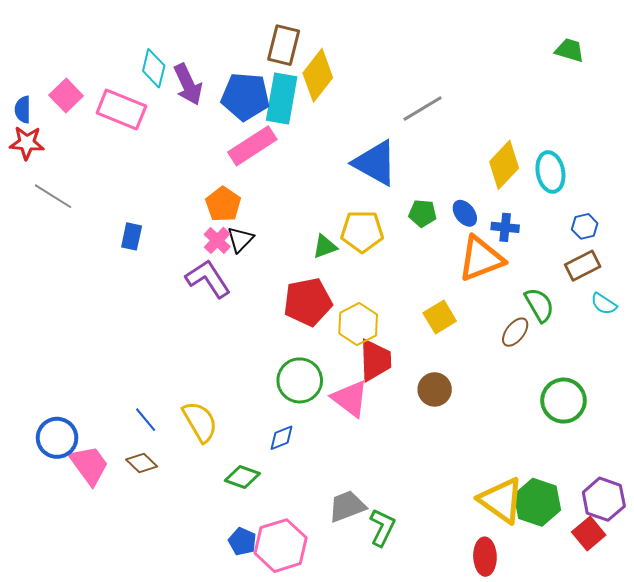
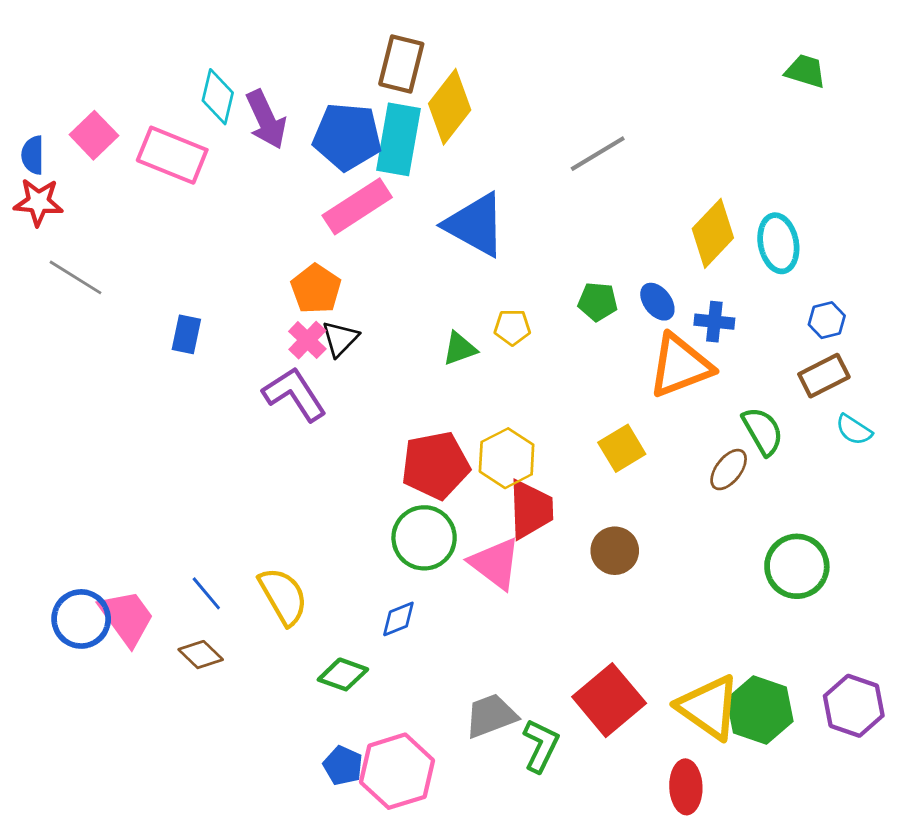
blue triangle: (375, 163) -> (475, 225), moved
yellow pentagon: (362, 231) -> (512, 327), size x0.6
red pentagon: (308, 302) -> (435, 465), moved
pink trapezoid: (89, 465) -> (127, 618), moved
red square: (589, 533) -> (609, 700), moved, size x1.5

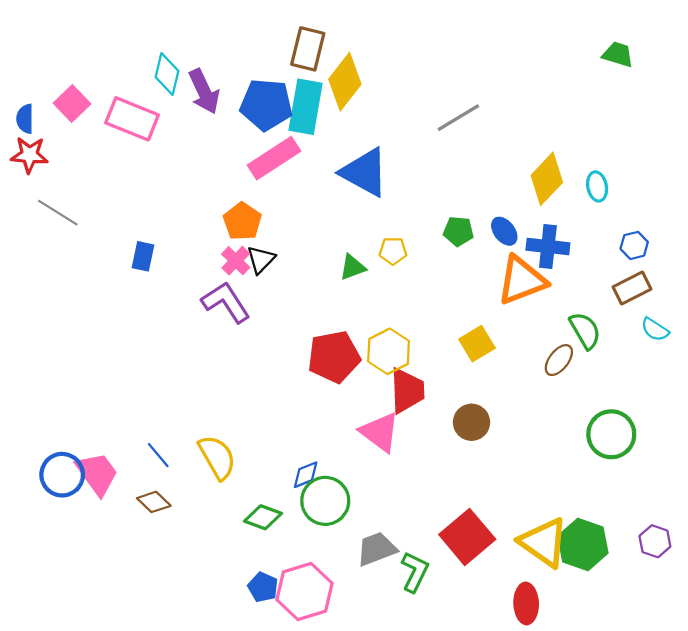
cyan ellipse: (778, 243) -> (597, 186), size x0.7
blue cross: (714, 322) -> (548, 247), size x1.4
green circle: (424, 538) -> (325, 501), moved
purple hexagon: (854, 706) -> (655, 541), size x0.7

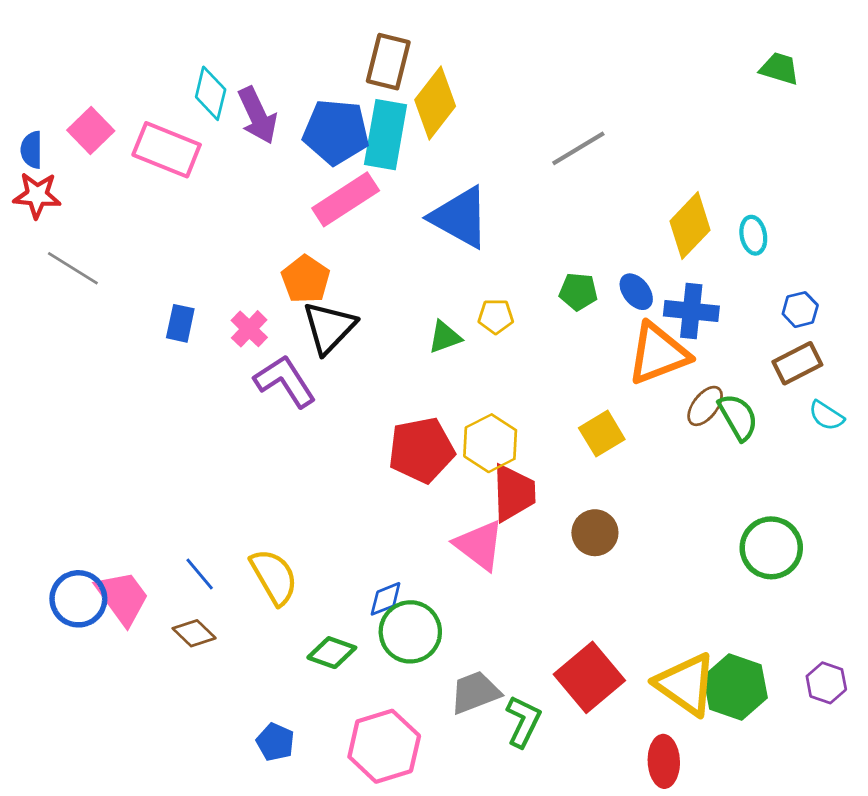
black triangle: (261, 260) -> (329, 327), size x1.5
pink cross: (236, 261) -> (249, 329), moved
brown ellipse: (559, 360) -> (705, 406), moved
blue pentagon: (263, 587) -> (275, 742), moved

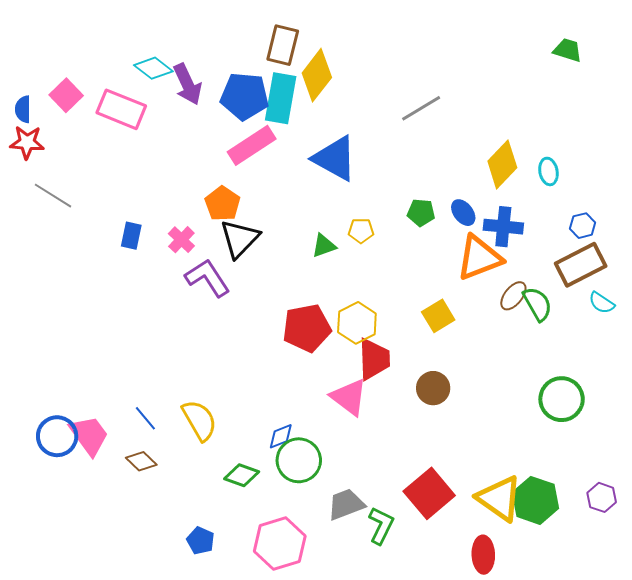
cyan diamond: (211, 93) -> (153, 68), turned -66
brown rectangle: (797, 363) -> (581, 265), size x1.4

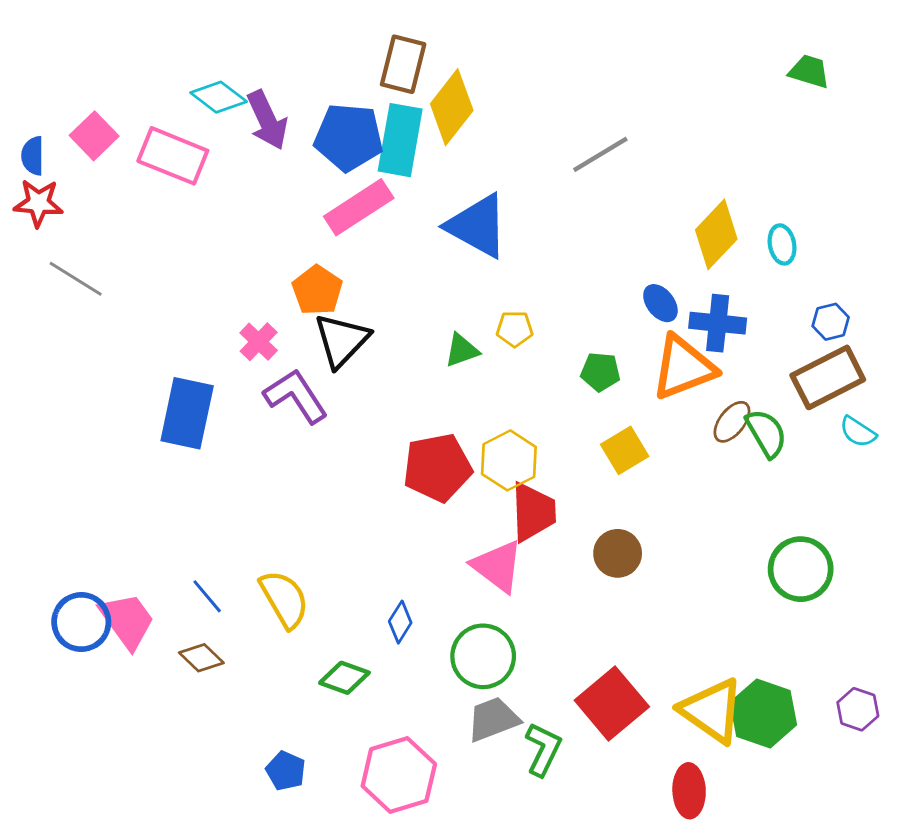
green pentagon: (421, 213) -> (600, 372), moved
blue rectangle: (131, 236) -> (187, 413), moved, size x1.8
blue diamond: (281, 436) -> (400, 622), turned -36
green circle: (299, 460) -> (483, 656), moved

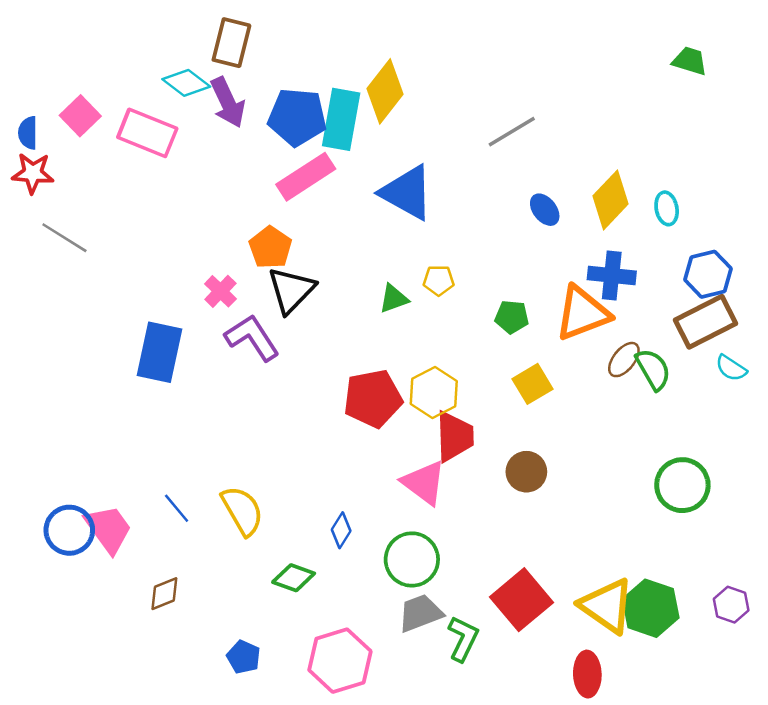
brown rectangle: (403, 64) -> (231, 43), moved
blue ellipse: (660, 303) -> (545, 210), moved
blue hexagon: (831, 322) -> (708, 274), size x1.5
brown diamond: (201, 658) -> (164, 594), moved, turned -66

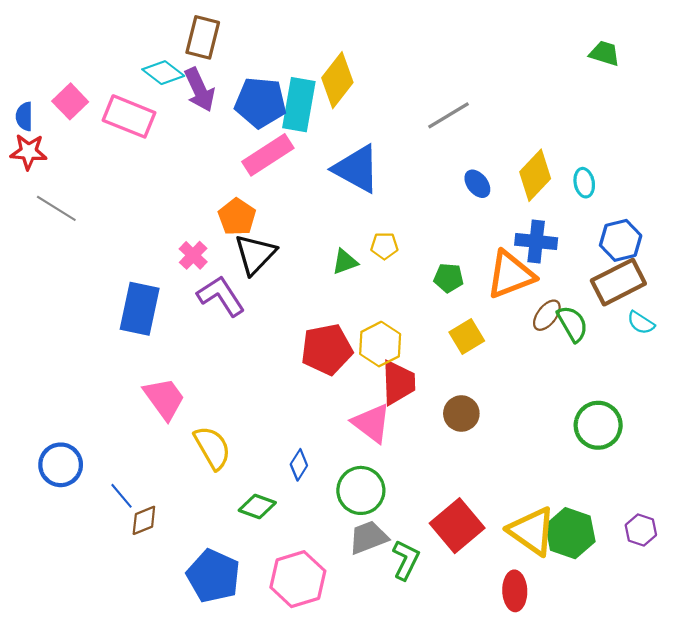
blue line: (177, 508) -> (122, 496), moved
pink trapezoid: (108, 529) -> (164, 399), moved
blue pentagon: (244, 657) -> (213, 576), size x1.8

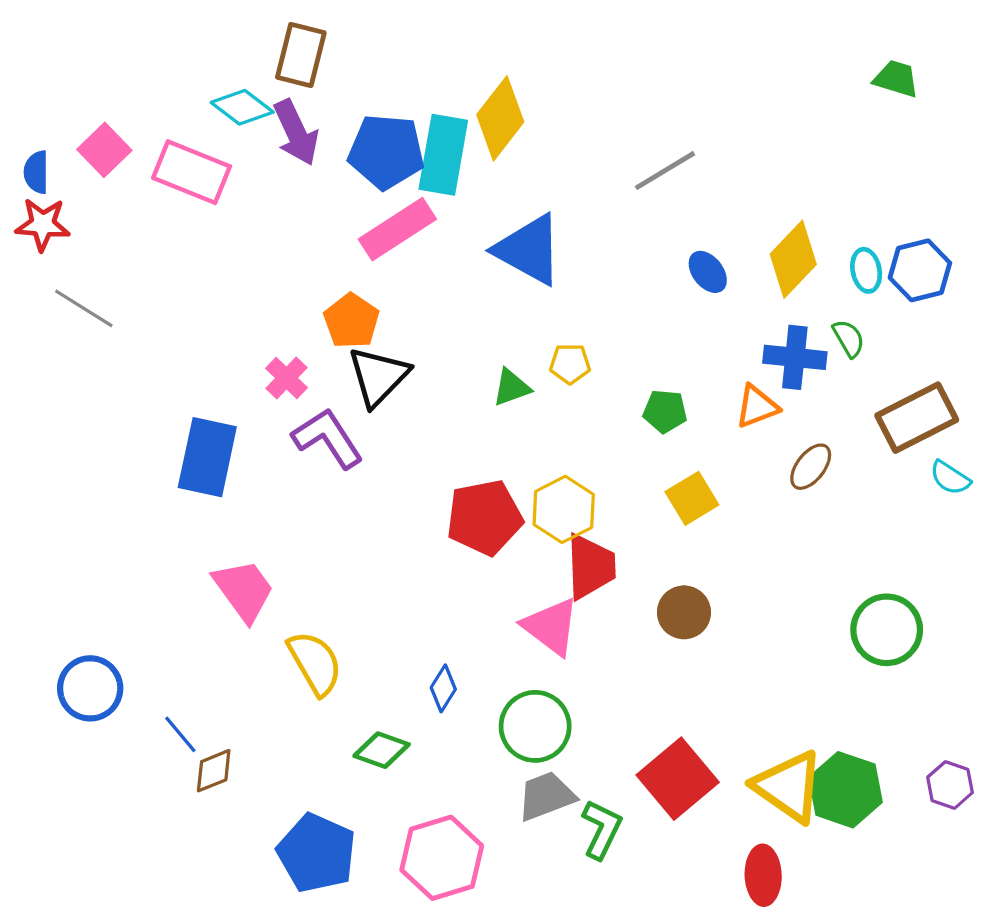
blue hexagon: (621, 240) -> (920, 270), moved
orange triangle: (510, 275) -> (757, 407), size x0.6
green semicircle: (572, 324) -> (849, 338), moved, size x0.7

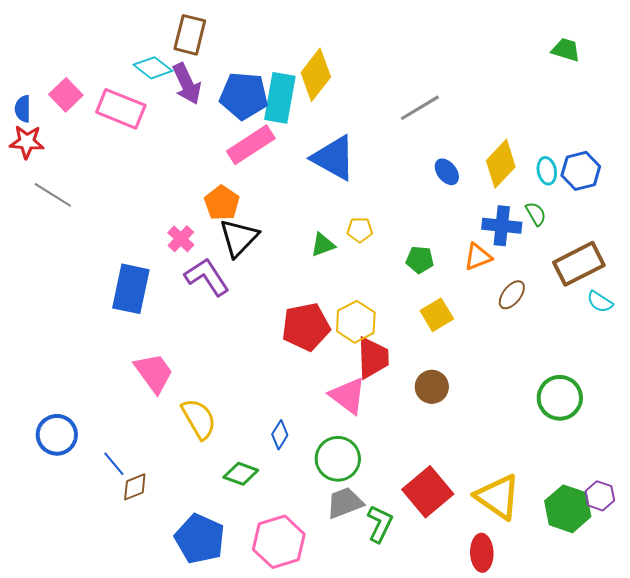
green hexagon: (846, 790) -> (568, 509), moved

